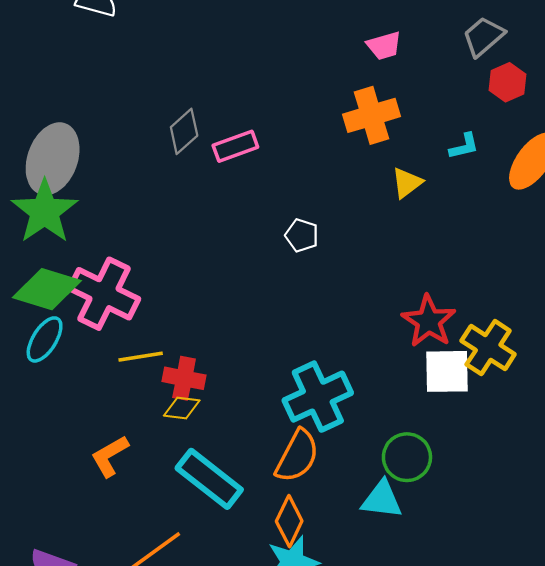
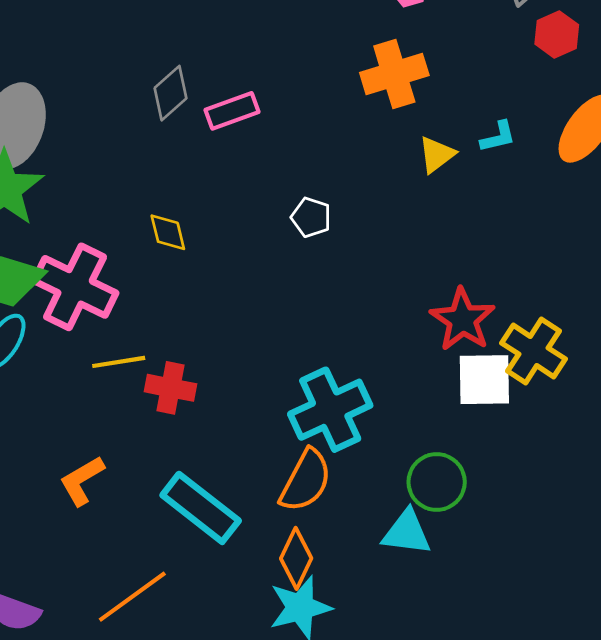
cyan L-shape: (464, 146) -> (498, 137), moved
yellow diamond: (182, 408) -> (168, 232), moved, turned 69

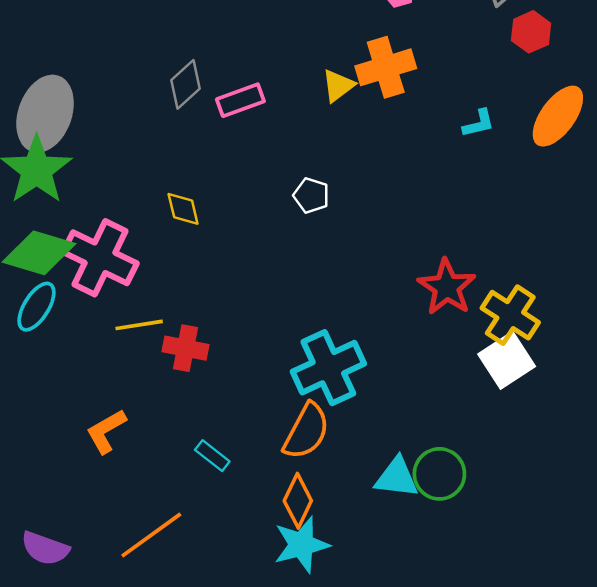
yellow triangle: (437, 155) -> (338, 86), moved
white square: (484, 380) -> (507, 360), moved, turned -32
green circle: (437, 482) -> (439, 474), moved
cyan rectangle: (201, 508) -> (212, 456), size x0.5

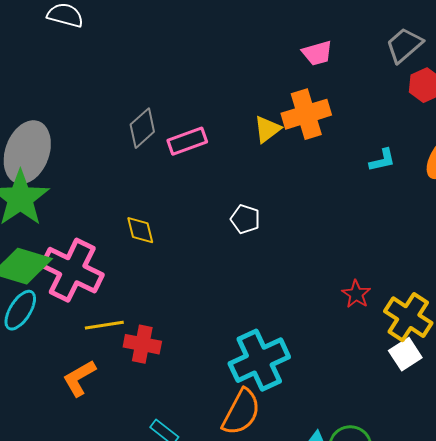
red star: (447, 287) -> (356, 294), size x0.6
white square: (507, 360) -> (405, 354), size x0.7
orange L-shape: (106, 431) -> (79, 378), moved

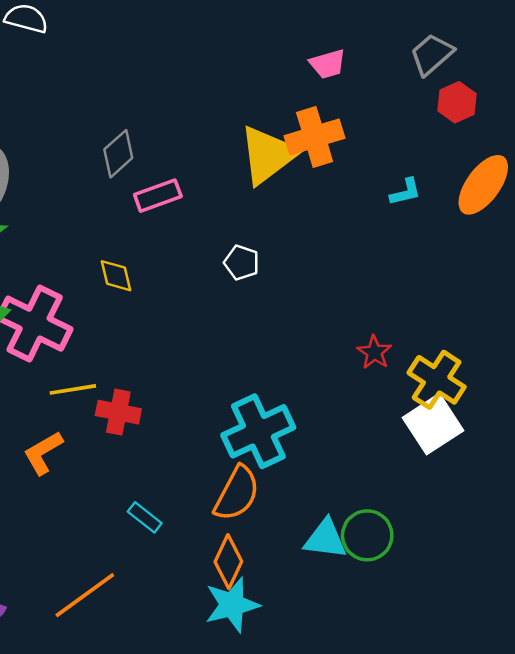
yellow triangle: (267, 129) -> (268, 155), size x1.8
pink rectangle: (187, 141) -> (158, 196), moved
white square: (405, 354) -> (433, 424), size x1.5

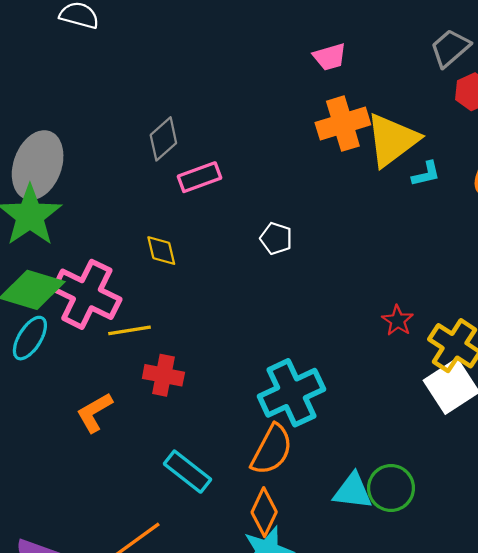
pink trapezoid: (328, 64) -> (330, 57), moved
yellow triangle: (268, 155) -> (392, 140), moved
yellow line: (73, 389) -> (130, 330), moved
cyan rectangle: (145, 517) -> (188, 472), size x1.5

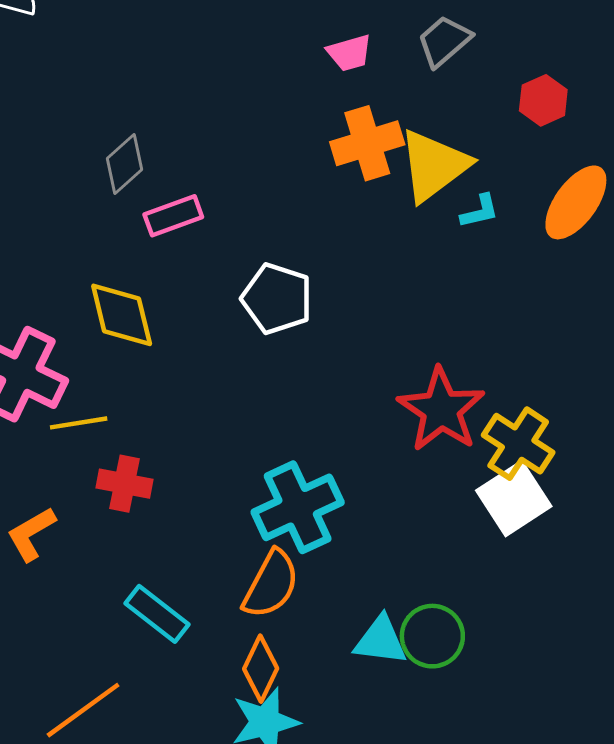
gray trapezoid: (450, 48) -> (444, 41), moved
white pentagon: (276, 238) -> (277, 299), size x1.6
yellow diamond: (161, 251) -> (122, 315), size x1.6
red star: (398, 321) -> (441, 410), size x2.0

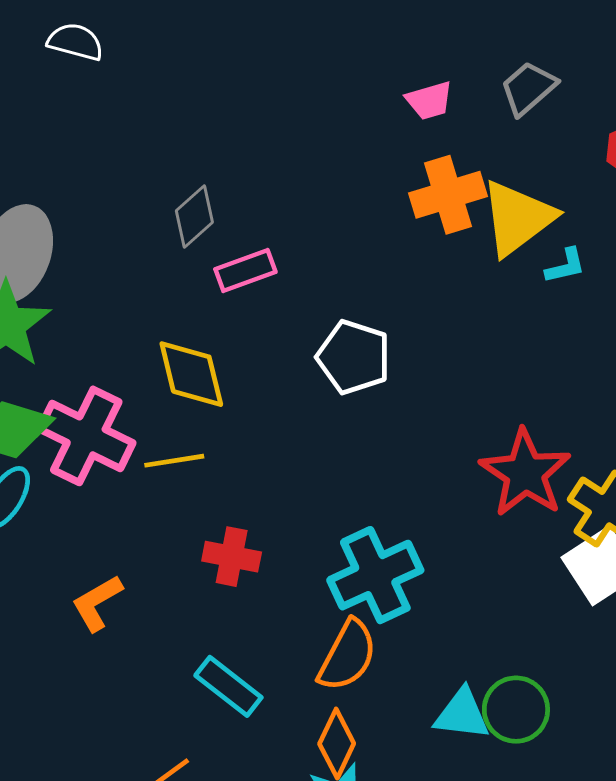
yellow line: (79, 423) -> (174, 461), moved
red cross: (124, 484) -> (232, 557), moved

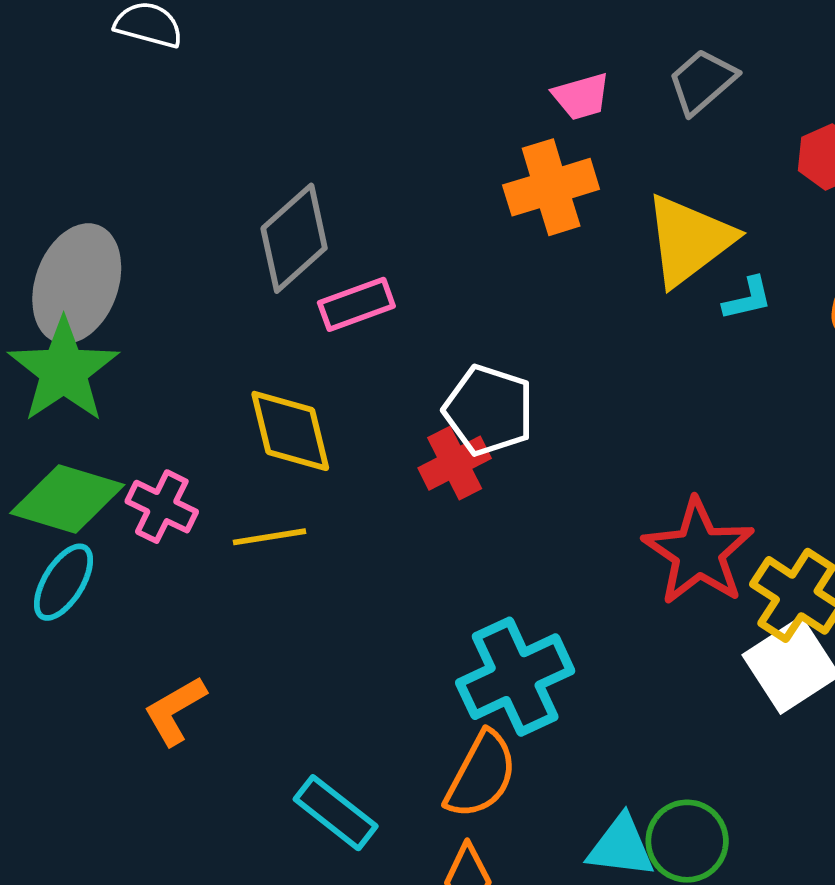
orange cross: (448, 195) -> (551, 187), moved
gray diamond: (194, 216) -> (294, 238), size x1.4
pink cross: (86, 436) -> (162, 507), size x0.6
red cross: (232, 557) -> (455, 463), moved, turned -38

